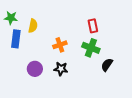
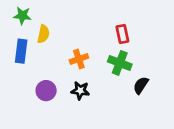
green star: (11, 18) -> (22, 16), moved

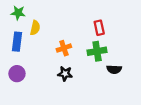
green cross: (120, 63) -> (97, 51), turned -30
black semicircle: (141, 85) -> (114, 69), turned -120
purple circle: (46, 91) -> (17, 74), moved

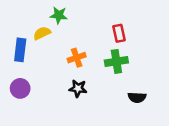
green star: (18, 13) -> (59, 15), moved
yellow semicircle: (35, 28) -> (42, 33), turned -128
black semicircle: (114, 69) -> (137, 97), moved

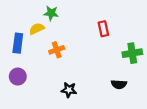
orange cross: (77, 58) -> (57, 50), moved
green cross: (116, 61) -> (132, 53), moved
black star: (78, 88) -> (69, 90), moved

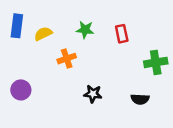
green star: (51, 13) -> (85, 30), moved
blue rectangle: (18, 43) -> (17, 26), moved
black star: (69, 90) -> (93, 94), moved

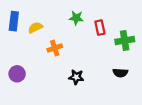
green star: (85, 30) -> (76, 18), moved
green cross: (156, 62) -> (125, 40), moved
black semicircle: (140, 99) -> (120, 73), moved

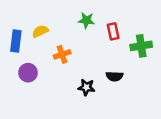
blue rectangle: (14, 21) -> (16, 41), moved
black semicircle: (120, 73) -> (114, 76), moved
purple circle: (17, 74) -> (28, 73), moved

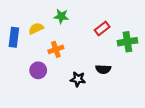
green star: (86, 20) -> (61, 16), moved
red rectangle: (113, 31) -> (102, 28), turned 64
purple circle: (28, 73) -> (38, 70), moved

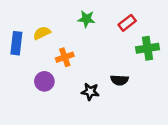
green star: (61, 16) -> (86, 19), moved
red rectangle: (102, 28) -> (127, 23), moved

